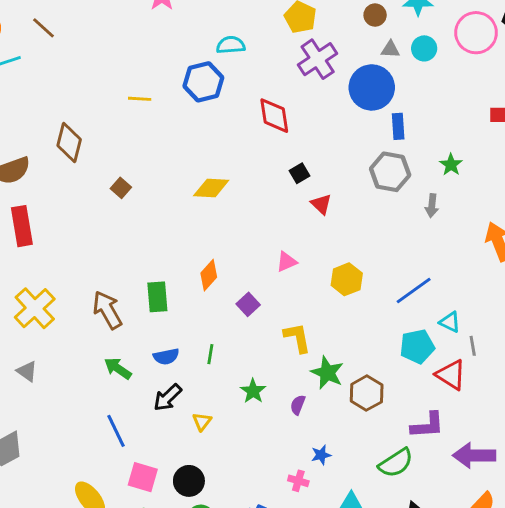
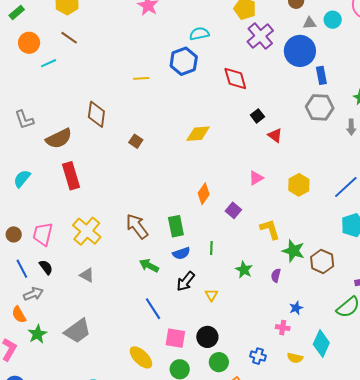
green rectangle: (157, 297) -> (176, 226), moved

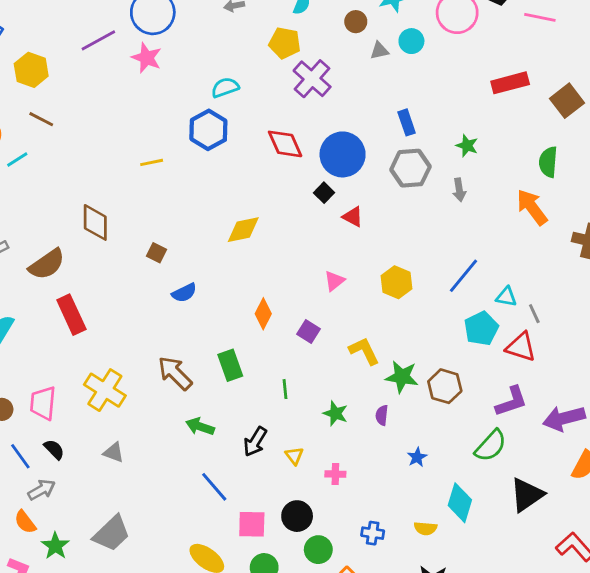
blue circle: (300, 51) -> (343, 154), moved
blue semicircle: (181, 253) -> (184, 293), moved
pink cross: (283, 328) -> (335, 474), moved

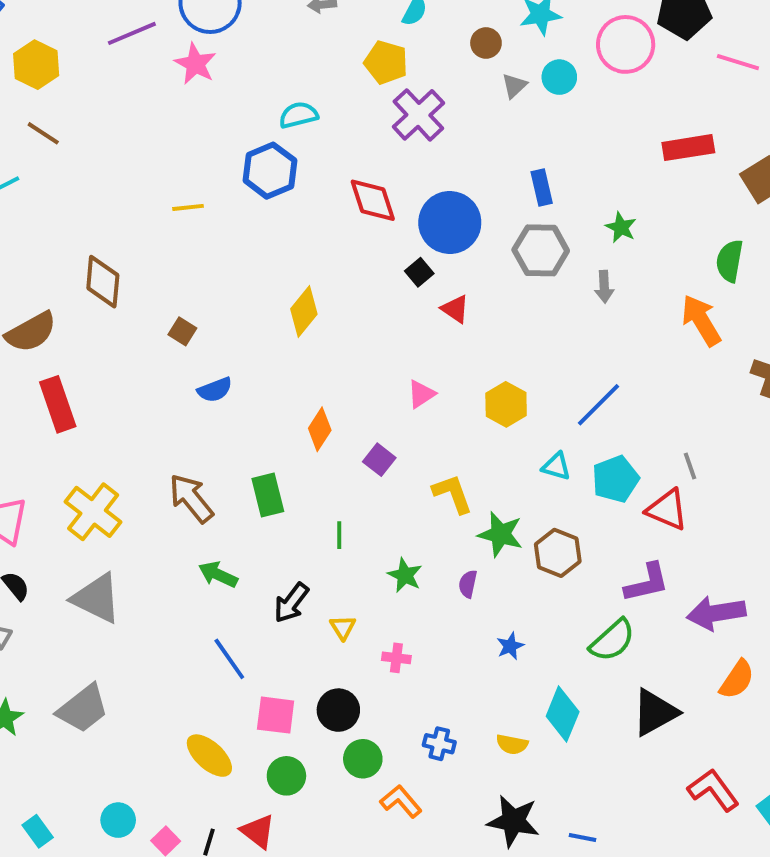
gray triangle: (379, 51) -> (514, 86), turned -36
yellow diamond: (243, 230) -> (304, 312), turned -45
cyan triangle: (506, 297) -> (556, 466), moved
gray triangle: (114, 452) -> (97, 598), size x1.8

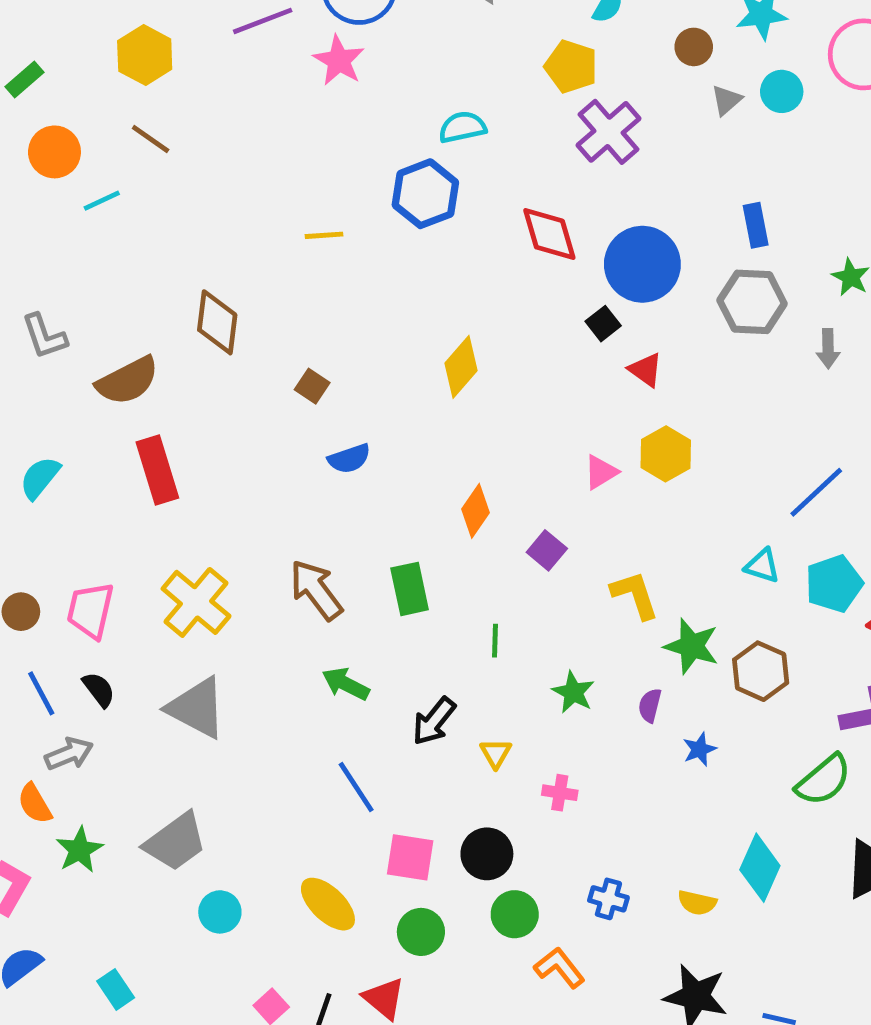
yellow hexagon: (506, 404) -> (666, 454), moved
blue star: (510, 646) -> (699, 749), moved
cyan circle: (118, 820) -> (220, 912), moved

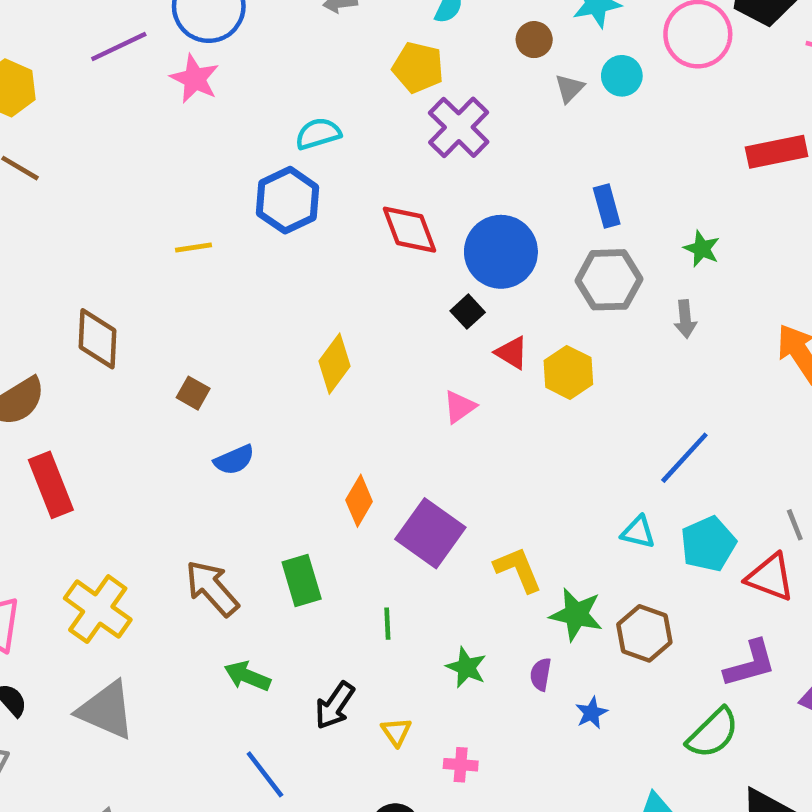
yellow hexagon: (666, 454) -> (568, 372), moved
pink triangle: (601, 472) -> (460, 407), moved
purple square: (547, 550) -> (430, 533), size x1.8

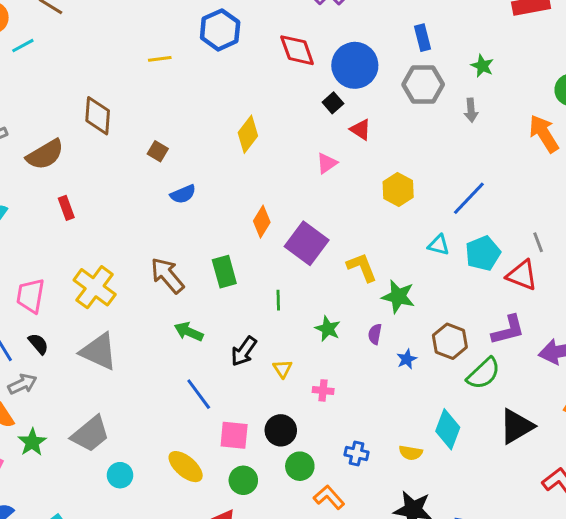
yellow hexagon: (568, 372) -> (398, 190), moved
red rectangle: (51, 485) -> (66, 208), size x0.6
brown hexagon: (644, 633) -> (450, 341), moved

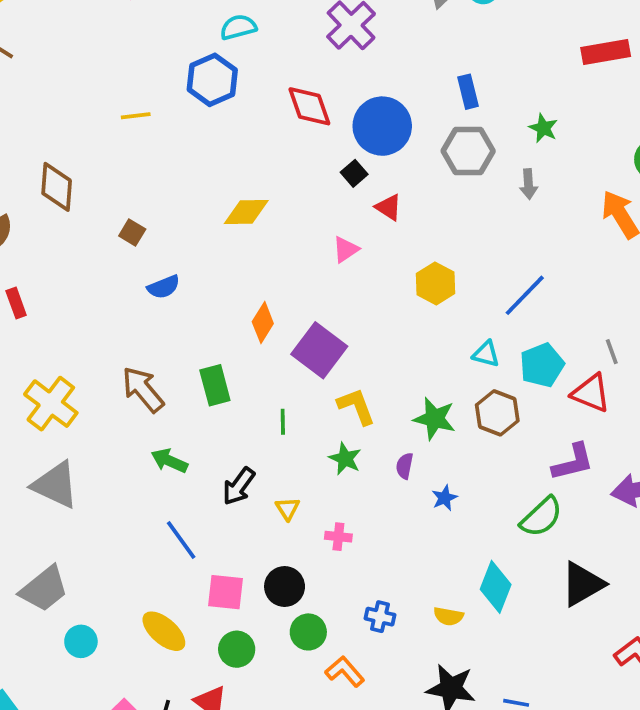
yellow diamond: (248, 134) -> (246, 212), turned 51
yellow L-shape: (362, 267) -> (356, 406), moved
brown hexagon: (450, 341) -> (497, 413), moved

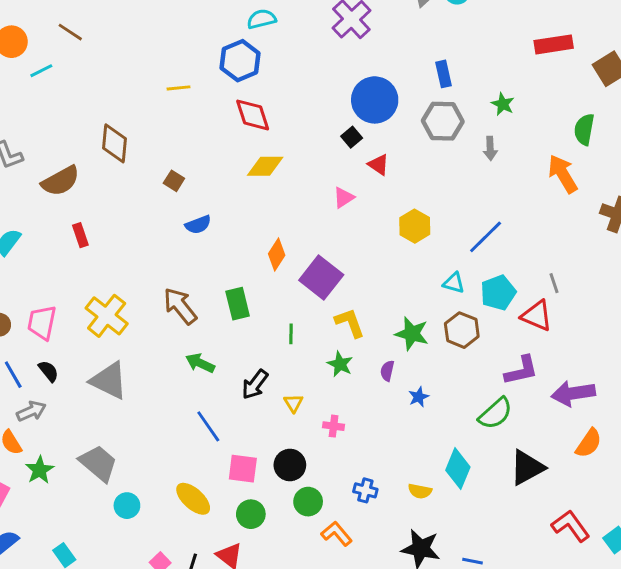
red diamond: (309, 106) -> (253, 115), moved
gray trapezoid: (44, 589) -> (98, 463), turned -102

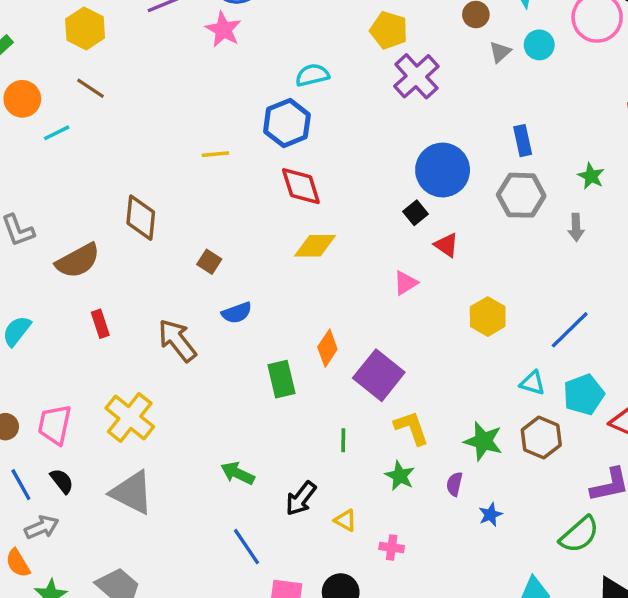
green rectangle: (238, 304) -> (281, 379), moved
brown arrow: (180, 306) -> (177, 340), moved
yellow triangle: (293, 403) -> (345, 520), turned -30

